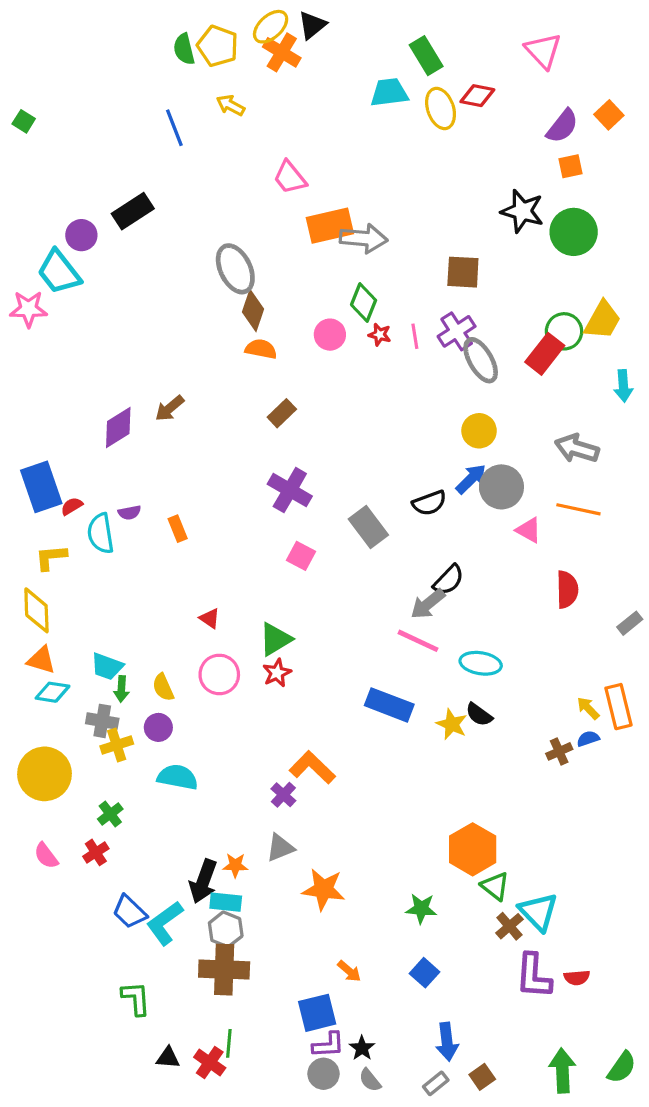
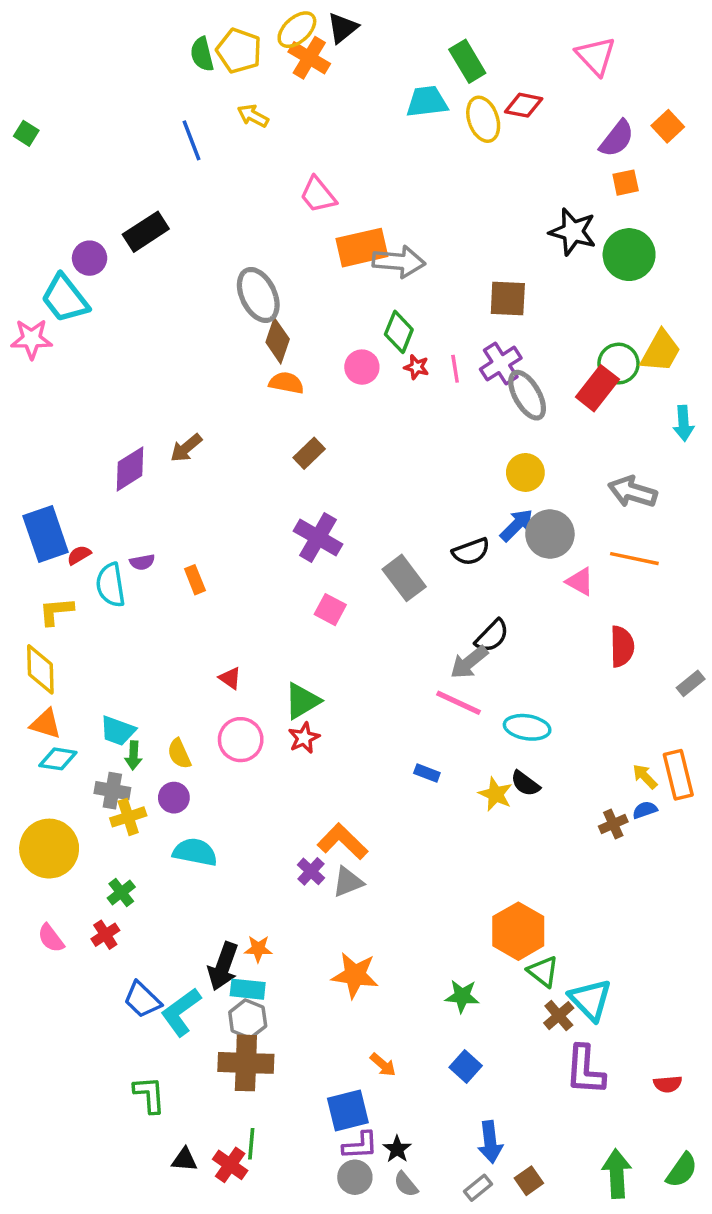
blue rectangle: (389, 705) -> (427, 773), size x0.5
gray triangle: (280, 848) -> (348, 882), moved
red semicircle: (577, 978) -> (668, 1084), moved

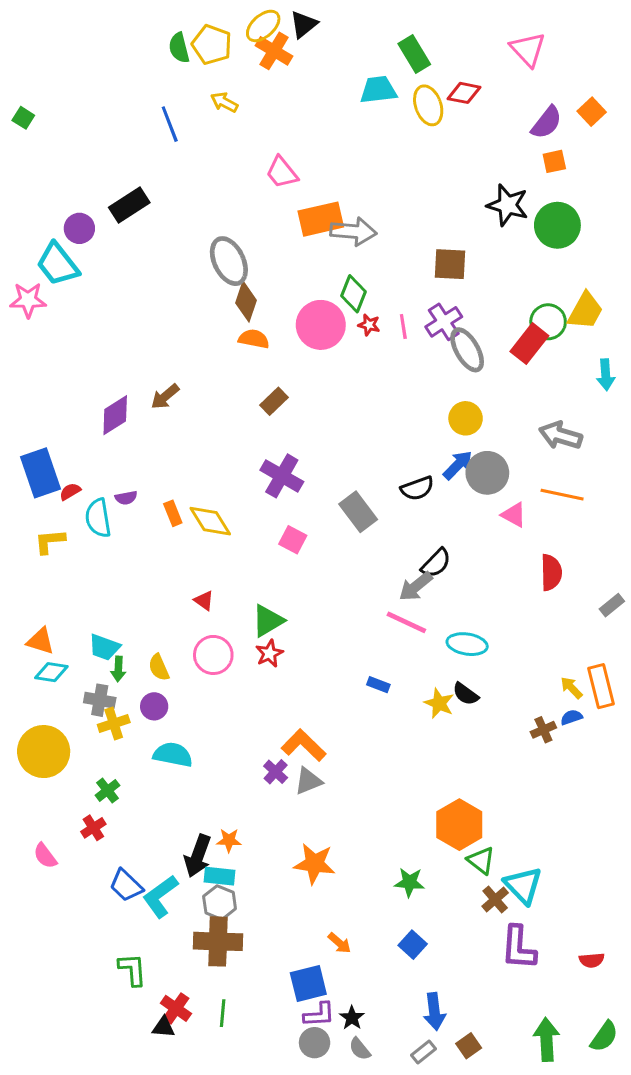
pink circle: (362, 367) -> (321, 325), size x1.6
yellow diamond: (40, 669) -> (210, 521), moved, turned -30
pink semicircle: (51, 938) -> (45, 856), moved
red cross: (230, 1165) -> (176, 1008), moved

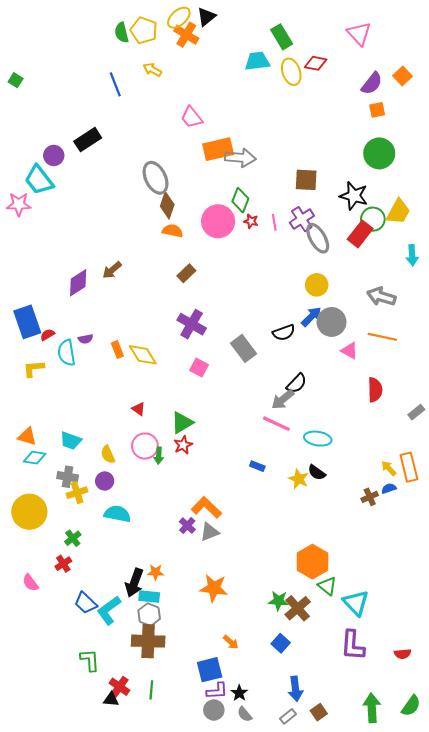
black star: (508, 205) -> (354, 196), moved
green arrow: (118, 669) -> (159, 456), moved
brown cross: (495, 899) -> (298, 608), moved, size x1.4

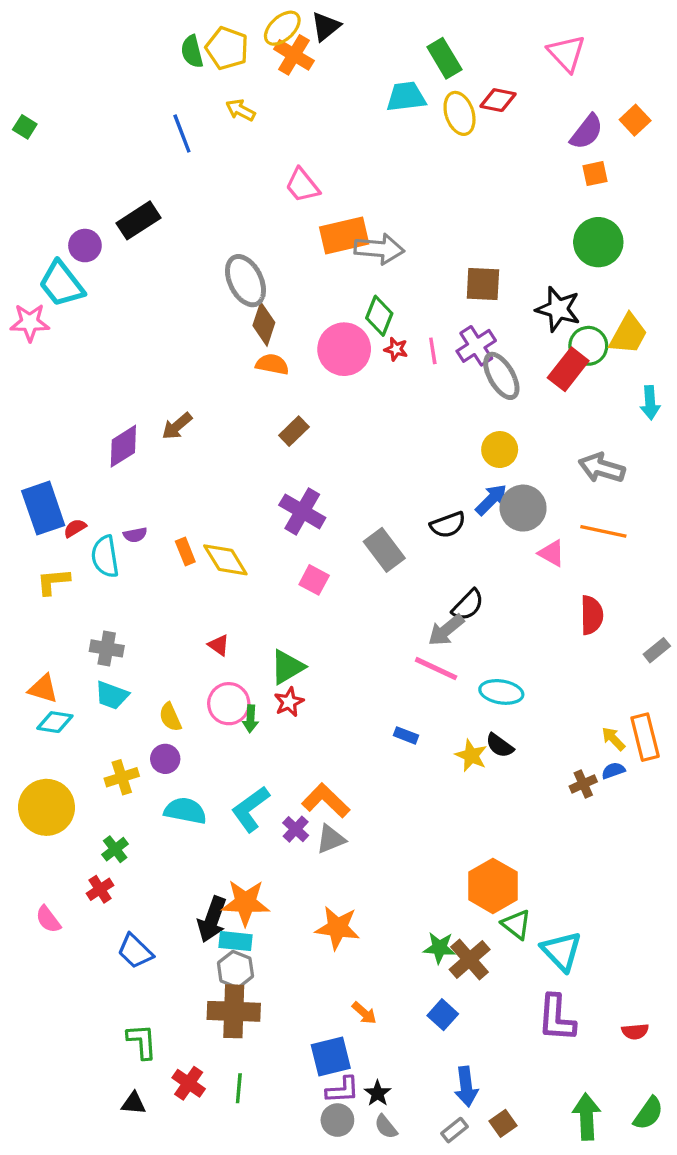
gray cross: (68, 477) -> (107, 648), moved
orange star: (156, 572) -> (245, 903), size x1.8
cyan L-shape: (109, 610) -> (250, 809), moved
black triangle: (111, 699) -> (133, 1103), moved

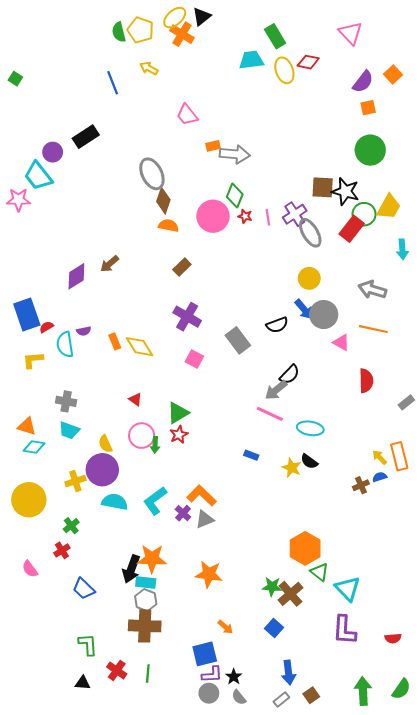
orange rectangle: (344, 235) -> (213, 146), size x0.5
brown square: (483, 284) -> (323, 187), moved
blue arrow: (491, 500) -> (304, 309), turned 95
purple circle: (165, 759) -> (102, 470), size x1.8

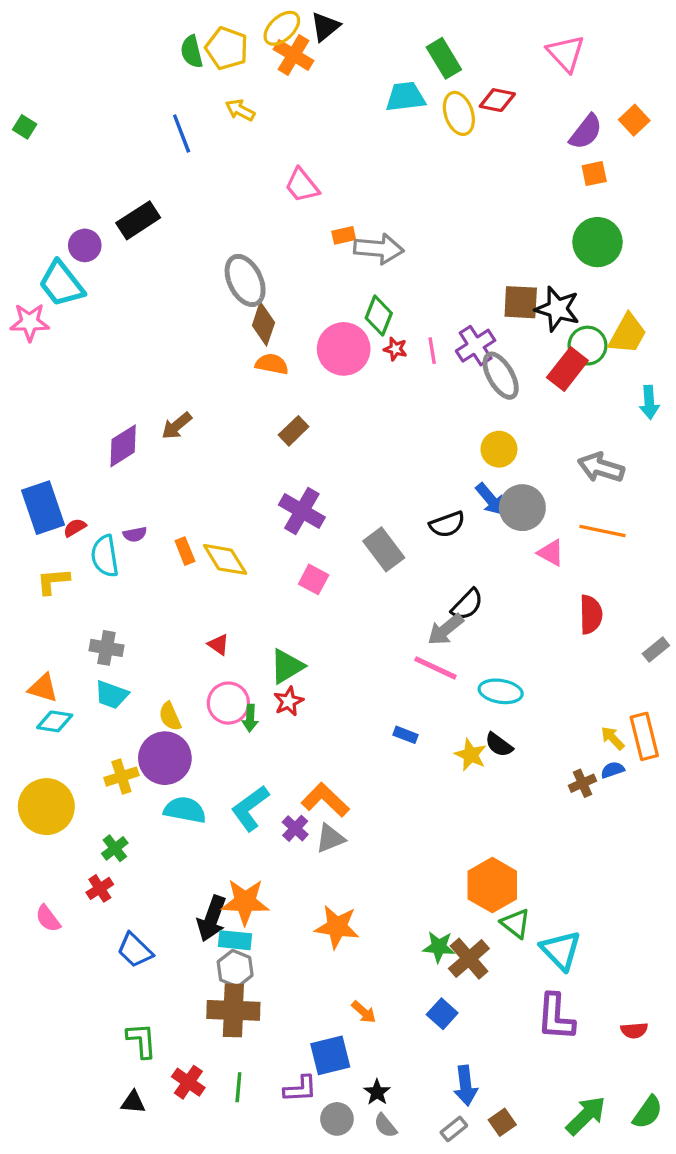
purple L-shape: (212, 675) -> (300, 1089), moved
green arrow: (363, 691) -> (586, 1116), turned 48

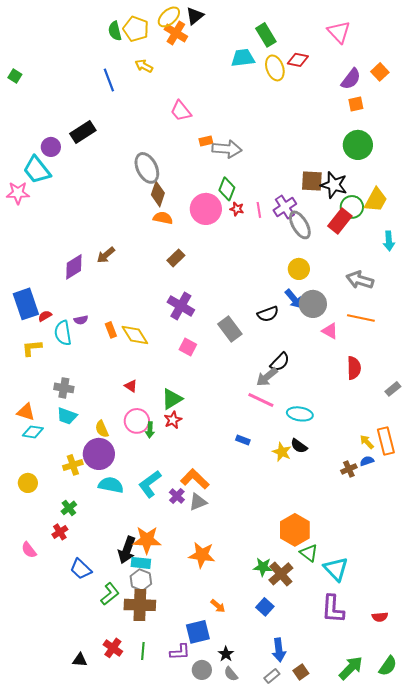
yellow circle: (46, 807) -> (28, 483), size x0.6
green L-shape: (142, 1040) -> (110, 594), moved, turned 55

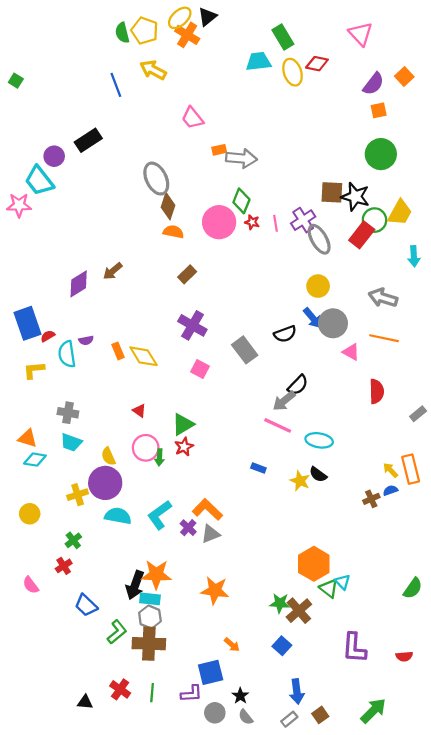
yellow arrow: (144, 66) -> (153, 70), size x1.4
cyan triangle: (336, 569) -> (343, 582), moved, size x0.6
green semicircle: (388, 666) -> (413, 588), moved

